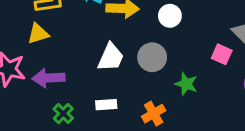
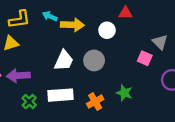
green star: (186, 84) -> (124, 93), moved
white rectangle: (106, 105) -> (61, 95), size x1.6

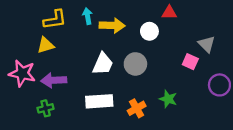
cyan arrow: (50, 16) -> (88, 16), turned 56
green cross: (29, 102) -> (46, 108), moved, turned 32

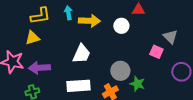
gray circle: (135, 64) -> (120, 71), moved

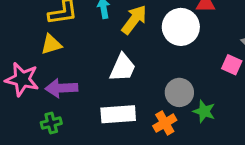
yellow arrow: (89, 21) -> (134, 20), turned -55
white circle: (121, 26) -> (181, 27), size x1.6

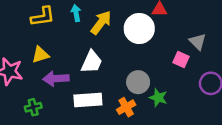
yellow triangle: (51, 44) -> (40, 55), moved
purple arrow: (61, 88) -> (56, 79), moved

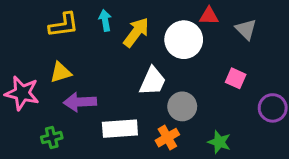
gray triangle: (198, 42) -> (246, 29), moved
white trapezoid: (92, 62) -> (153, 81), moved
green star: (158, 98) -> (219, 142), moved

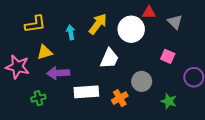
cyan arrow: (105, 20) -> (71, 32), moved
yellow L-shape: (64, 25) -> (35, 24), moved
gray circle: (182, 106) -> (142, 81), moved
green star: (219, 142) -> (169, 101), moved

